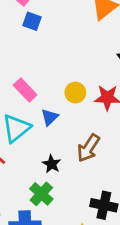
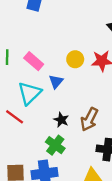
brown arrow: (88, 148) -> (89, 119), moved

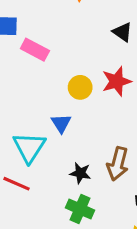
pink rectangle: (34, 61) -> (35, 50), moved

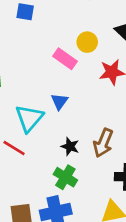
pink rectangle: (35, 50) -> (65, 59), moved
yellow circle: (80, 87) -> (87, 42), moved

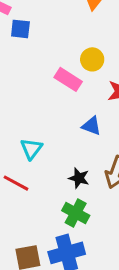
blue triangle: (59, 101) -> (91, 126), moved, turned -42
cyan triangle: (29, 118) -> (31, 149), size x0.7

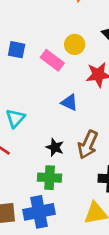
blue square: (20, 29) -> (17, 50), moved
green cross: (76, 213) -> (50, 178), turned -30

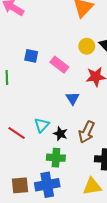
yellow circle: (75, 44) -> (87, 46), moved
blue triangle: (69, 102) -> (72, 98), turned 32
cyan triangle: (15, 118) -> (42, 125), moved

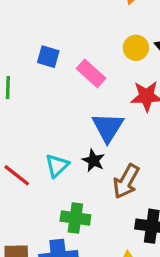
blue triangle: (72, 98) -> (108, 127), size x1.5
black star: (60, 134) -> (93, 161), moved

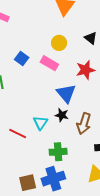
yellow circle: (136, 48) -> (59, 43), moved
blue square: (48, 57) -> (22, 59), turned 32

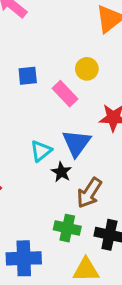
blue square: (22, 59) -> (28, 76), turned 32
cyan triangle: (40, 123) -> (41, 151), moved
green cross: (58, 152) -> (67, 228), moved

